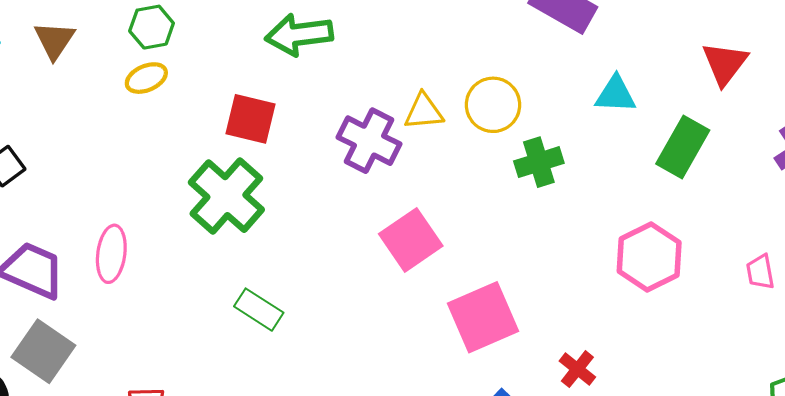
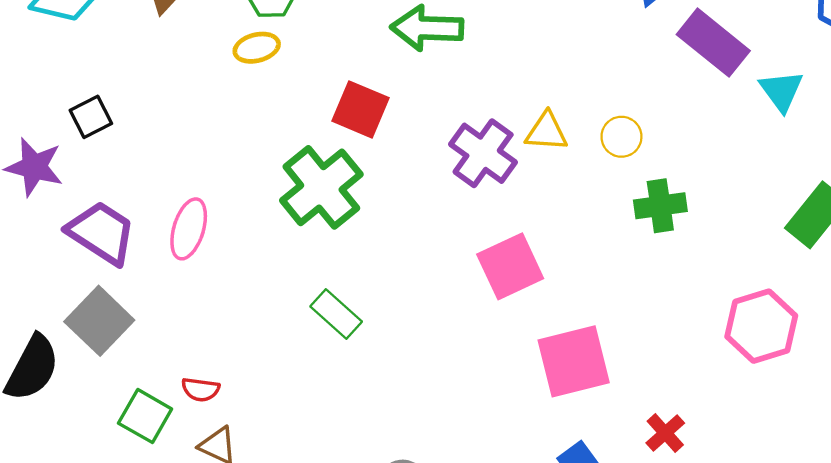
cyan triangle: (616, 94) -> (781, 91), moved, turned 42
yellow circle: (493, 105) -> (621, 137), size x0.7

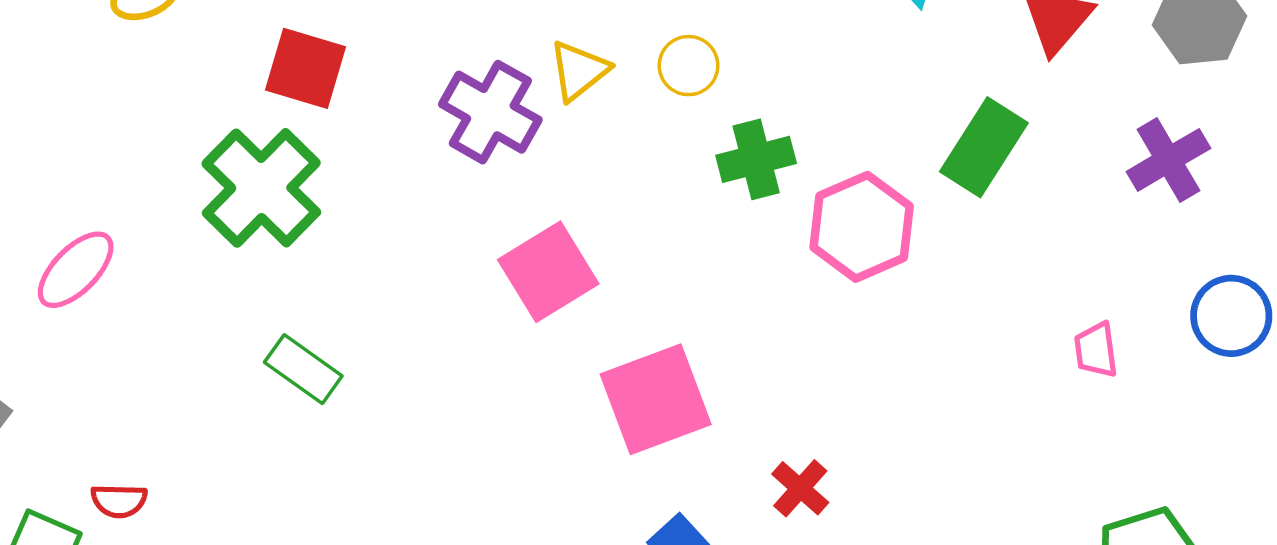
yellow triangle: (546, 132) -> (579, 71), turned -36
pink ellipse: (189, 229) -> (76, 270), turned 34
pink hexagon: (761, 326) -> (862, 227), moved

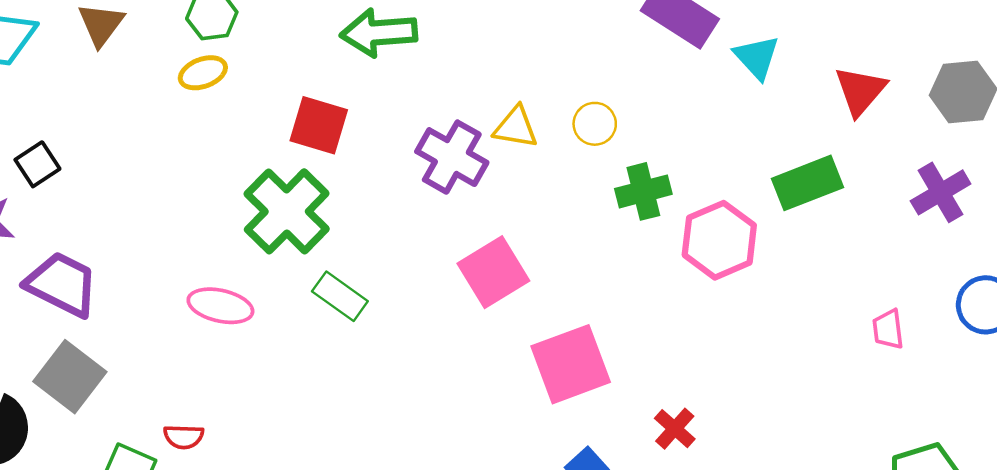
yellow triangle: (579, 71) -> (516, 127), turned 48
green rectangle: (984, 147) -> (808, 183), turned 36
pink ellipse: (76, 270) -> (220, 306), moved, turned 58
green rectangle: (303, 369) -> (340, 296), moved

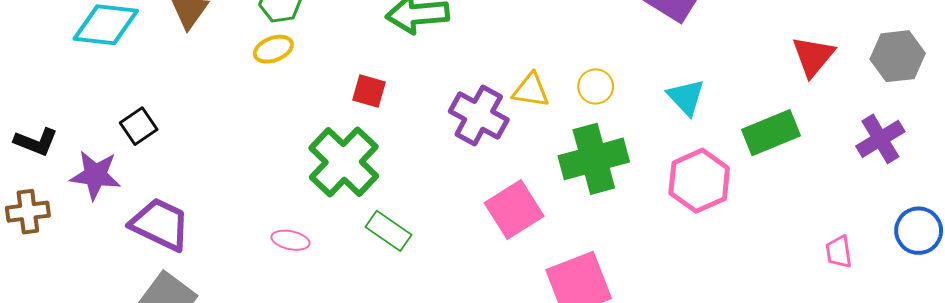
cyan triangle: (757, 57) -> (686, 97), moved
red square: (319, 125) -> (369, 91), size x0.7
green cross: (643, 191) -> (594, 159), moved, size x1.5
pink ellipse: (220, 306) -> (290, 240), size x0.7

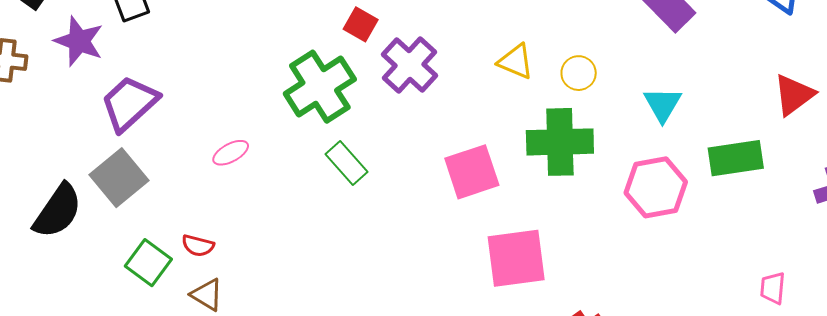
purple cross: (479, 115) -> (410, 65), moved
purple trapezoid: (160, 224) -> (129, 103), turned -82
pink ellipse: (290, 240) -> (231, 153), moved, turned -54

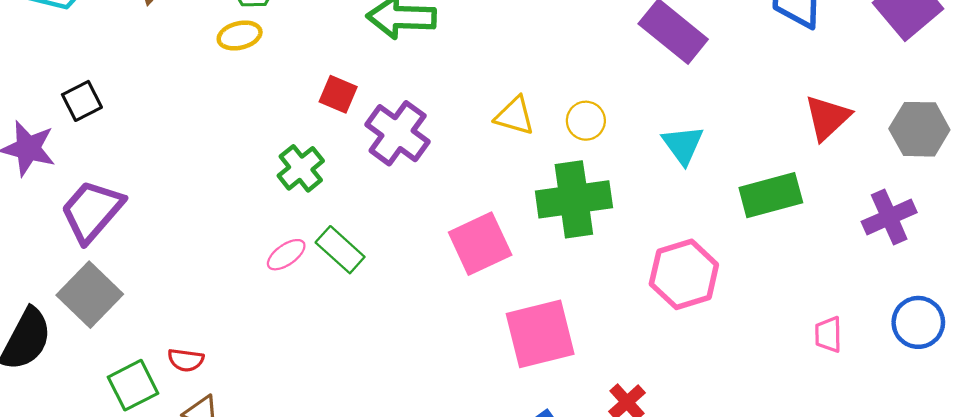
green cross: (320, 87) -> (301, 168), size x0.6
pink ellipse: (231, 153) -> (286, 255), moved
pink hexagon: (656, 187) -> (684, 274), moved
green square: (148, 263) -> (133, 385), turned 33

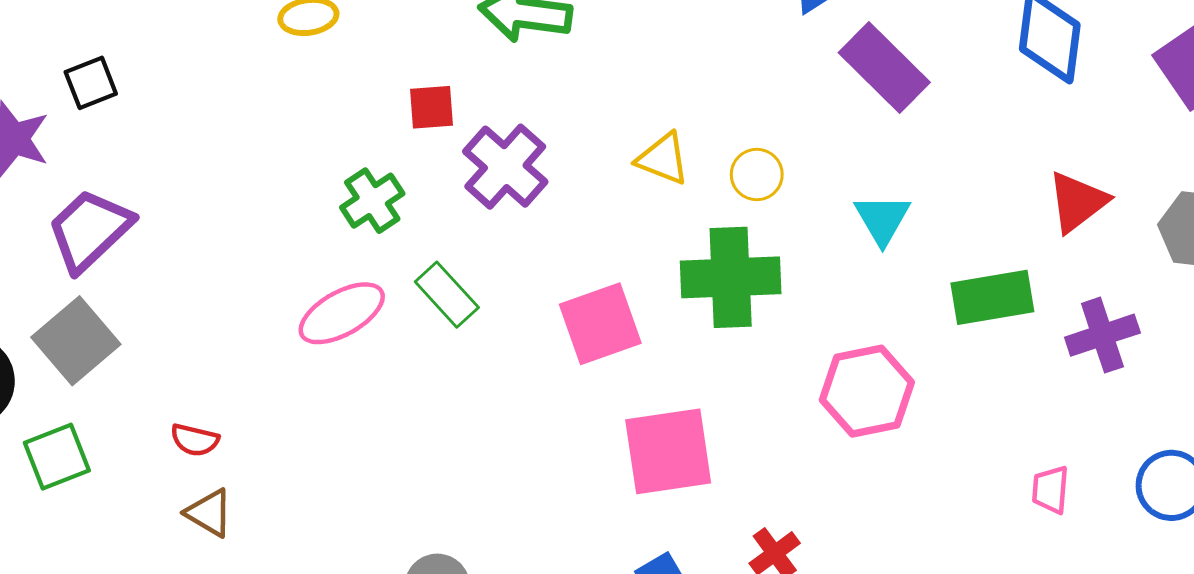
red square: (338, 94) -> (432, 107), turned -33
purple cross: (889, 217) -> (1102, 335), moved
green rectangle: (340, 250) -> (447, 295), moved
pink ellipse: (286, 255) -> (342, 313), size x1.6
green square: (133, 385) -> (57, 457), moved

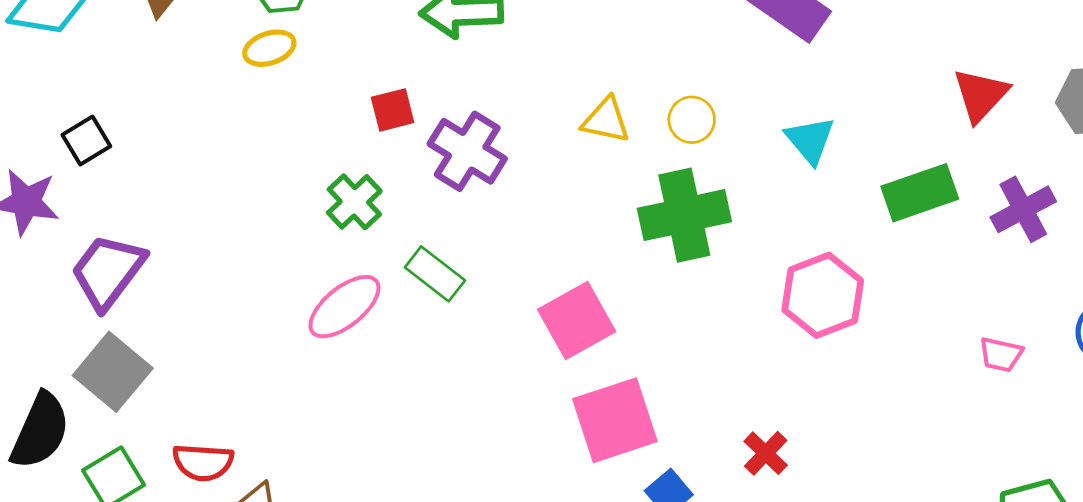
pink square: (600, 324) -> (577, 321), moved
red semicircle: (195, 440) -> (203, 462), moved, size x1.4
pink square: (668, 451) -> (615, 420), moved
pink trapezoid: (1050, 490) -> (1001, 355), turned -72

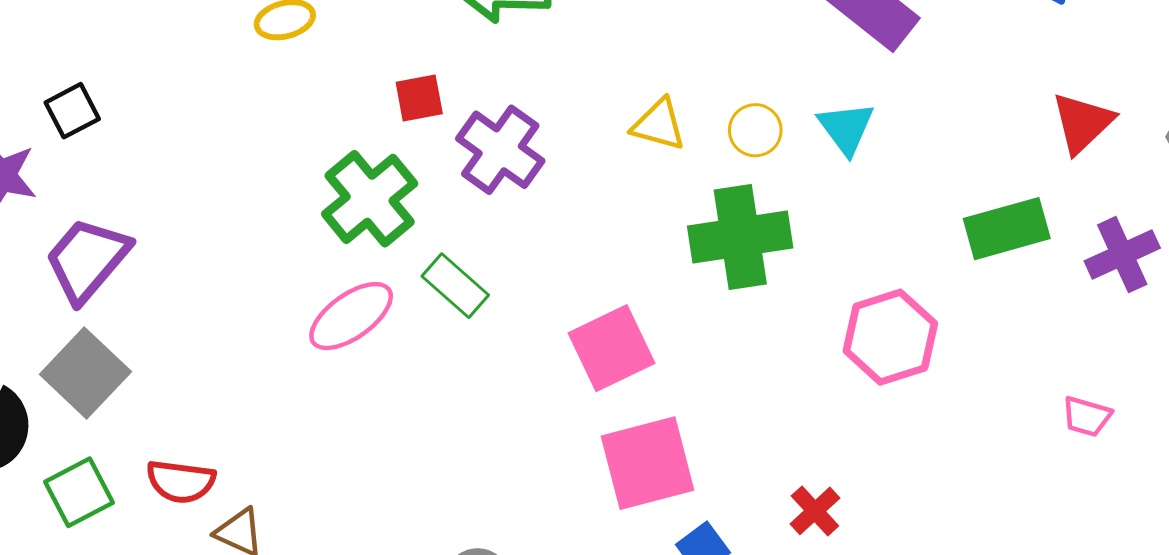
cyan triangle: (810, 140) -> (846, 128), moved
green cross: (354, 202) -> (370, 199), size x1.5

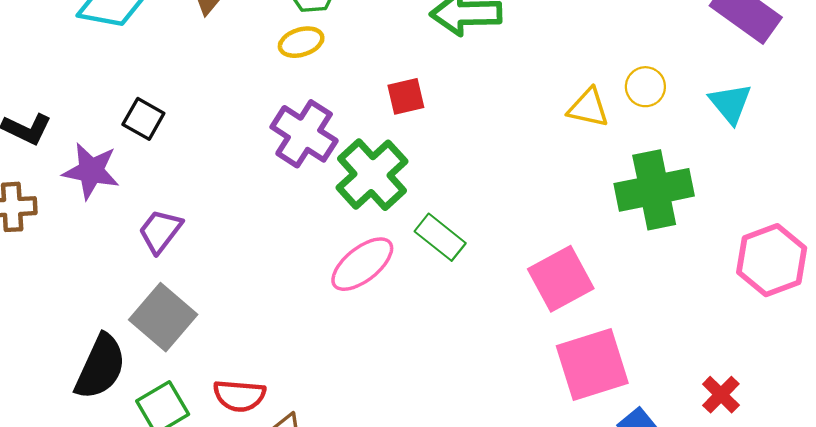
black square: (72, 111) -> (143, 119), turned -30
yellow circle: (755, 130) -> (645, 87), moved
purple cross: (500, 150) -> (304, 134), moved
purple trapezoid: (87, 260) -> (160, 231), size x0.7

